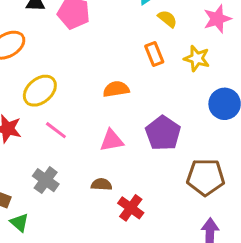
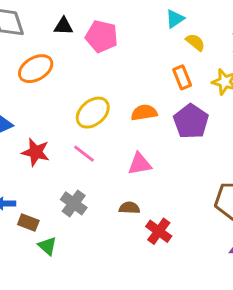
yellow ellipse: (40, 91) -> (93, 113), moved
purple pentagon: (163, 133) -> (191, 121), moved

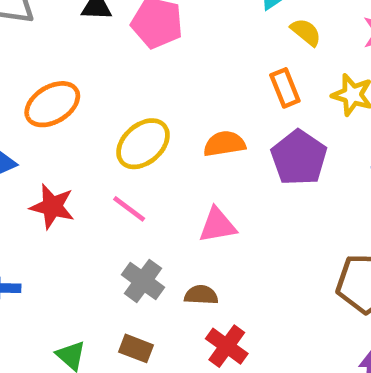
orange ellipse: (36, 69) -> (52, 104), moved
gray cross: (74, 203) -> (143, 281), moved
brown rectangle: (28, 222) -> (136, 348), moved
red cross: (159, 231) -> (227, 346), moved

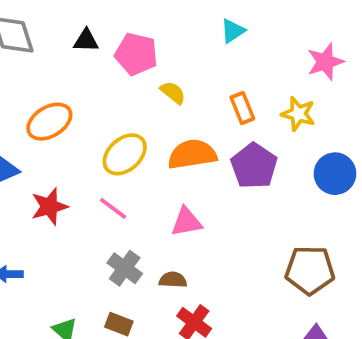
yellow semicircle: (306, 32) -> (173, 93), moved
orange semicircle: (224, 144) -> (192, 154), size x1.4
red star: (52, 207) -> (49, 206), turned -30

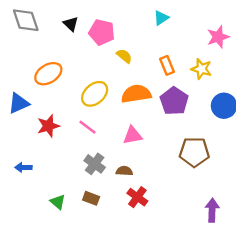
black triangle: (86, 41) -> (71, 24), turned 42
brown pentagon: (310, 270) -> (194, 152), moved

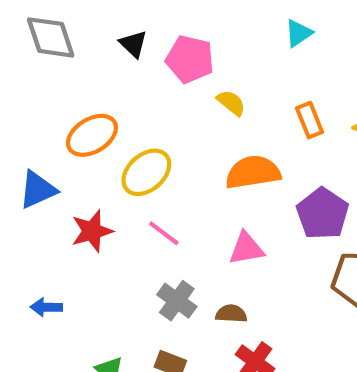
yellow ellipse: (95, 94) -> (146, 172), moved
purple pentagon: (174, 101) -> (323, 214), moved

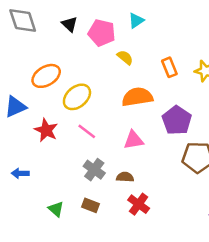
cyan triangle: (299, 33) -> (136, 20), moved
red star: (92, 231) -> (46, 130), turned -30

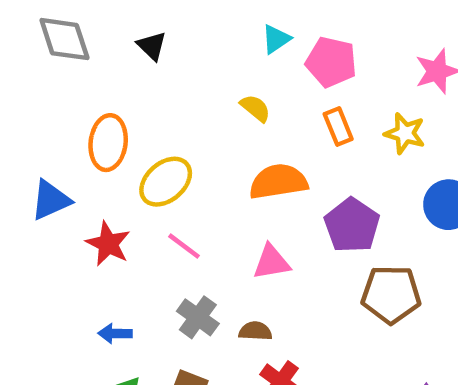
pink pentagon: (102, 33) -> (331, 62), moved
orange ellipse: (46, 76) -> (108, 143), turned -52
blue arrow: (20, 173) -> (115, 333), moved

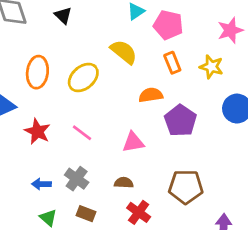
yellow semicircle: (255, 108) -> (124, 52), size x1.5
yellow ellipse: (166, 182) -> (83, 78), moved
orange semicircle: (278, 182) -> (151, 95), moved, size x0.7
brown pentagon: (391, 294) -> (186, 187), moved
gray cross: (198, 317) -> (77, 179), moved

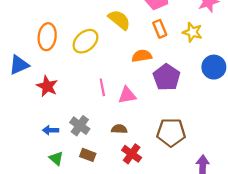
pink line: (82, 133) -> (102, 87), moved, turned 42

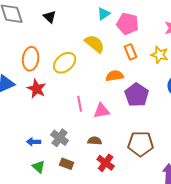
red star: (47, 86) -> (37, 89), moved

